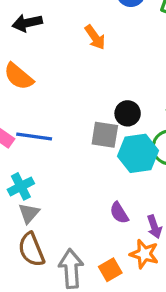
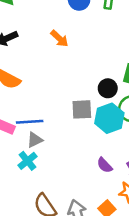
black circle: (128, 113) -> (108, 88), moved
gray triangle: (29, 213) -> (35, 140), moved, turned 35

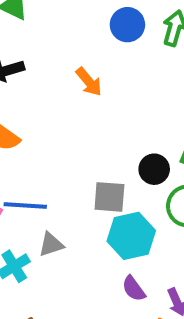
cyan hexagon: (109, 118) -> (131, 236), moved
gray triangle: (35, 140) -> (51, 244), moved

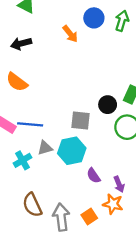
orange arrow: (89, 82) -> (70, 34), moved
cyan hexagon: (131, 236) -> (72, 151), moved

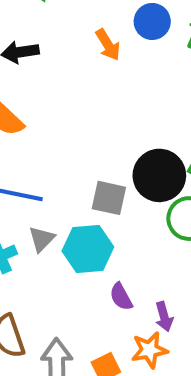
black circle: (108, 105) -> (159, 175), size x1.6
gray triangle: (45, 148) -> (42, 239), turned -35
orange star: (113, 204) -> (149, 350), turned -30

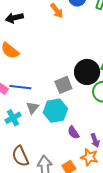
gray square: (109, 198) -> (63, 85), turned -30
orange star: (149, 350) -> (89, 157), turned 30

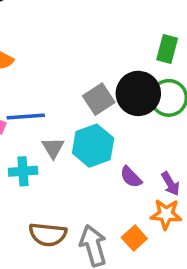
black circle: (87, 72) -> (138, 93), moved
cyan cross: (13, 118) -> (23, 171), turned 35
brown semicircle: (20, 156) -> (48, 234), turned -50

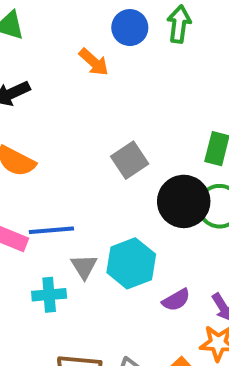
gray square: (99, 99) -> (130, 160), moved
purple semicircle: (131, 177) -> (176, 300), turned -75

